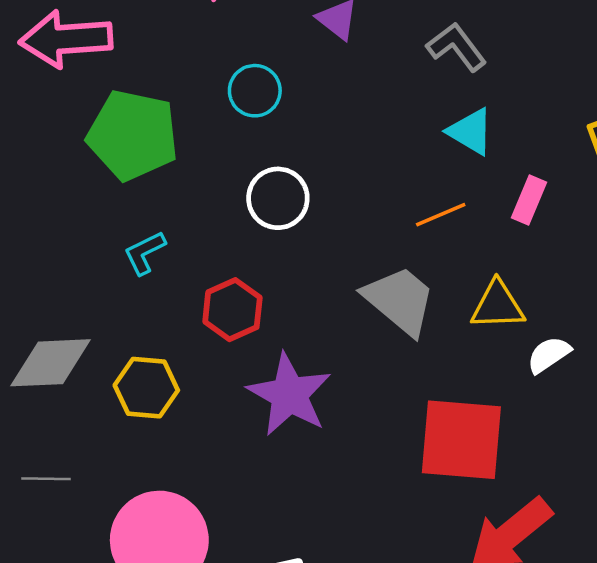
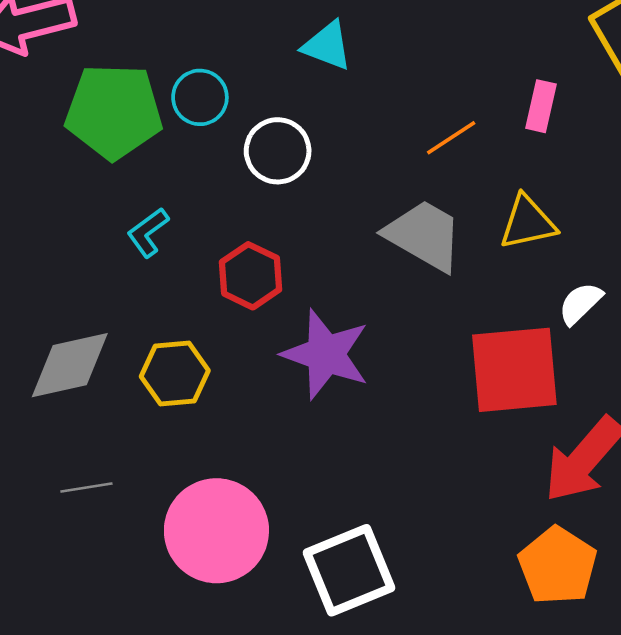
cyan circle: (255, 91) -> (200, 97), moved
cyan triangle: (471, 132) -> (327, 46), moved
white semicircle: (549, 355) -> (580, 303), moved

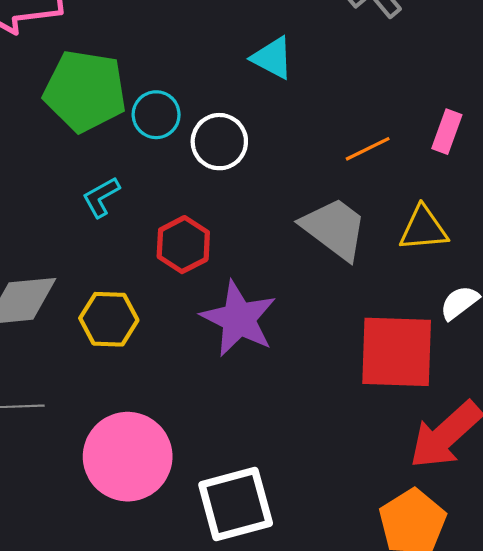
cyan circle: (200, 97) -> (156, 115), moved

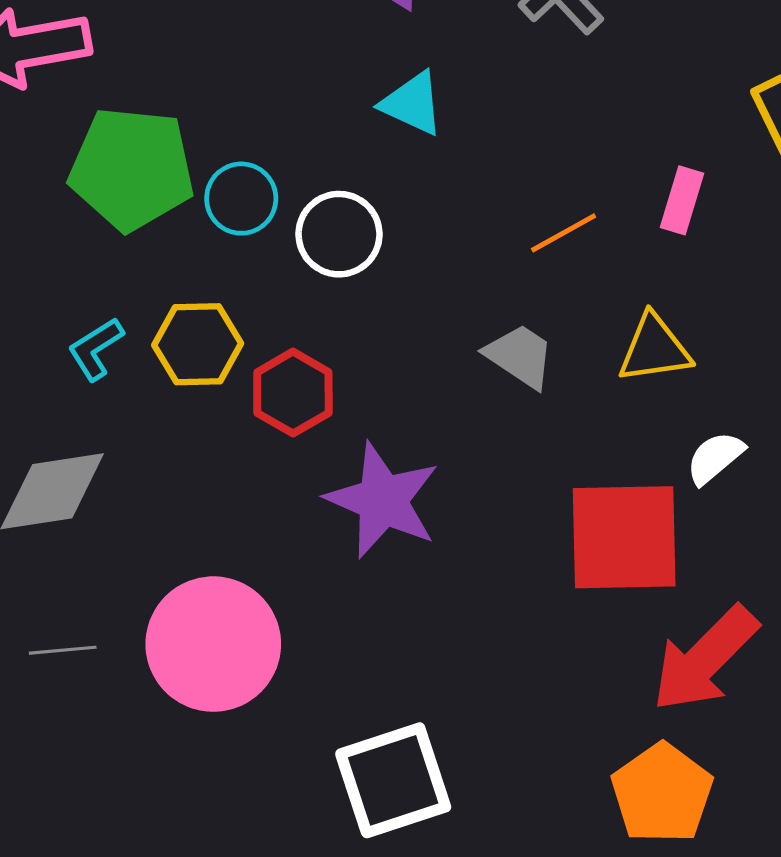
cyan L-shape: (101, 197) -> (96, 349), moved
gray trapezoid: (334, 228) -> (520, 356), size x0.7
yellow hexagon: (109, 319) -> (198, 344), moved
pink circle: (128, 457) -> (213, 644), moved

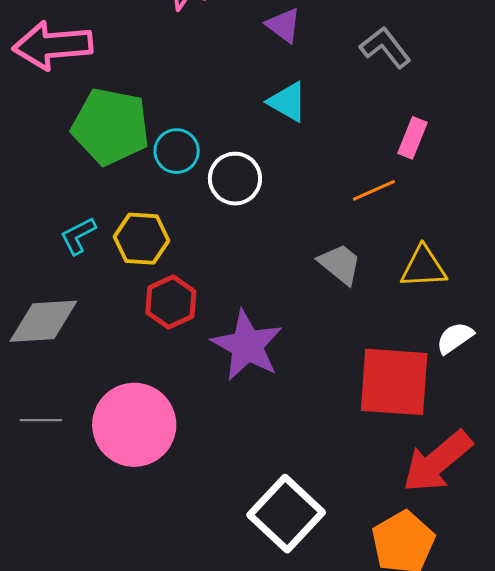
pink rectangle: (682, 200) -> (413, 138), moved
red hexagon: (293, 393) -> (171, 302), moved
white square: (393, 780) -> (286, 514), moved, turned -34

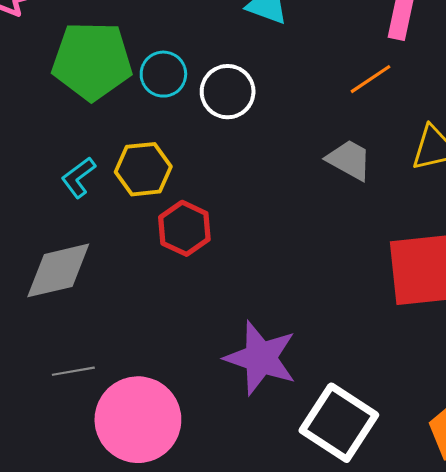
purple star: (247, 345) -> (261, 358), moved
pink circle: (134, 425) -> (138, 420), moved

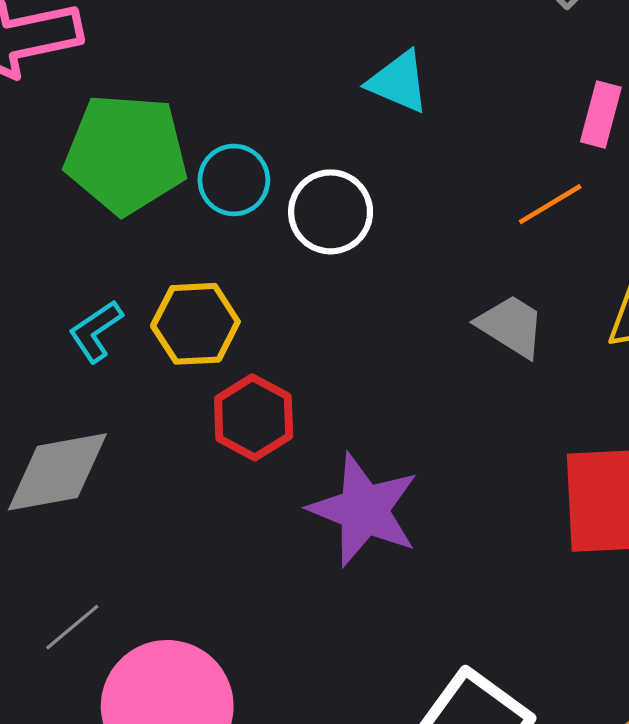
purple star: (261, 358) -> (364, 510), moved
gray line: (73, 371) -> (72, 627), turned -33

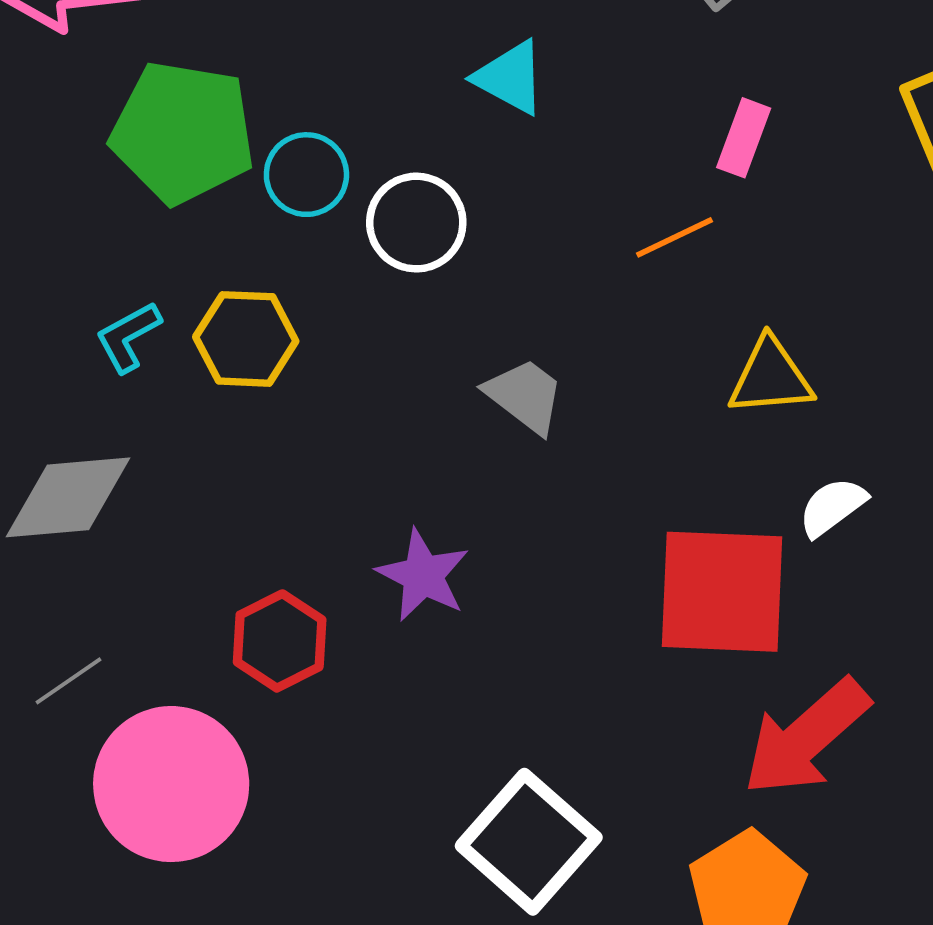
gray trapezoid: (511, 326) -> (525, 396), moved
red hexagon: (254, 417) -> (280, 641), moved
purple star: (364, 510) -> (423, 575), size x0.7

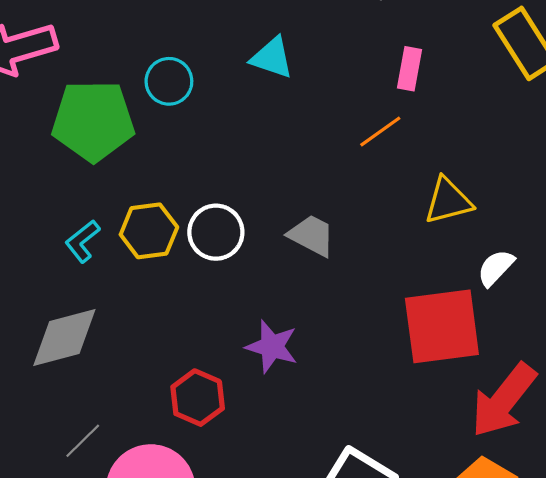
cyan circle: (306, 175) -> (169, 81), moved
white circle: (416, 223) -> (216, 232), moved

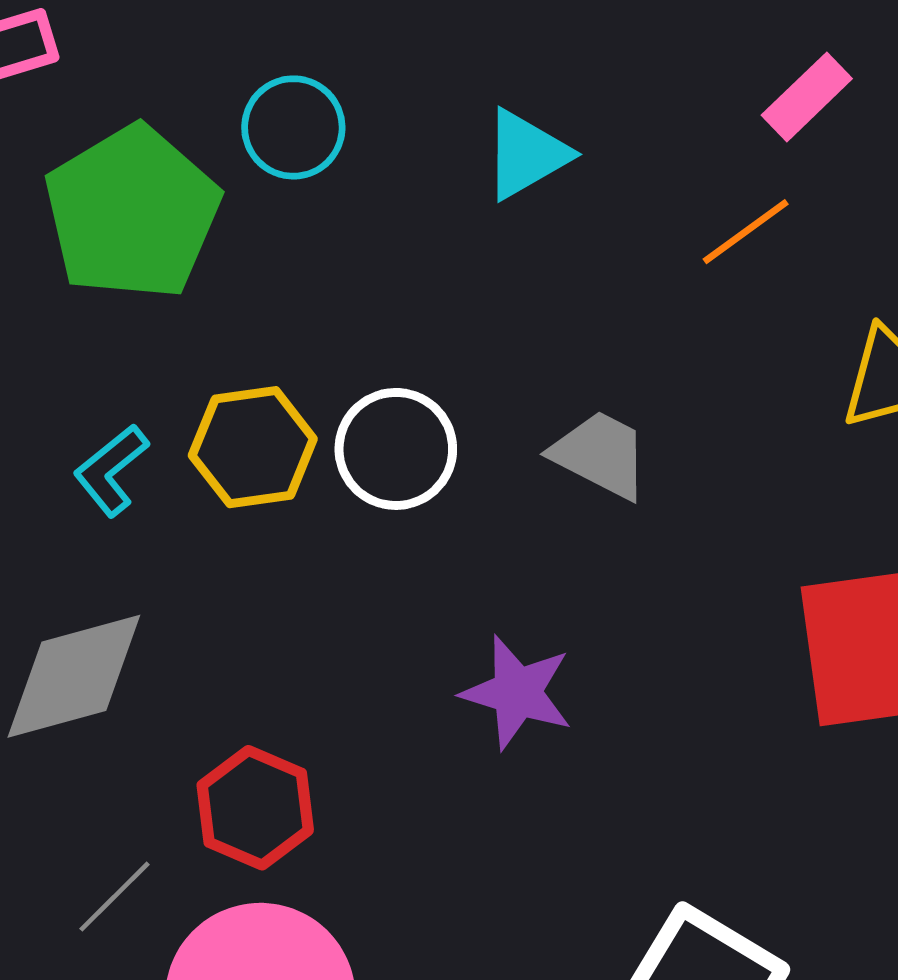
cyan triangle: (272, 58) -> (526, 154), moved, turned -48
pink rectangle: (409, 69) -> (807, 97), turned 36
green pentagon: (93, 121) -> (132, 213), turned -30
red hexagon: (198, 398) -> (255, 808), moved

